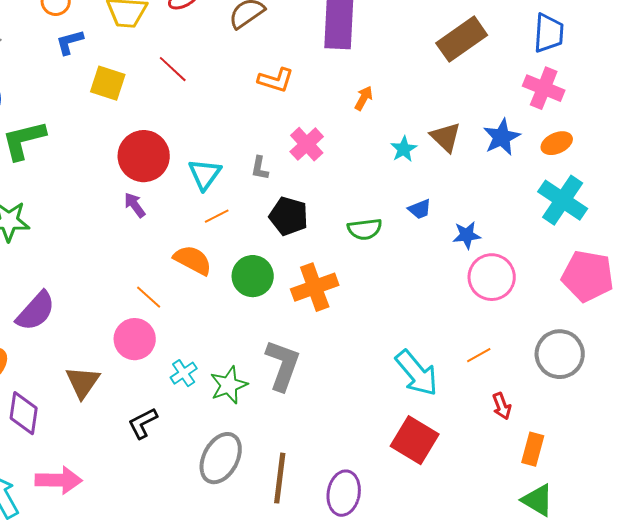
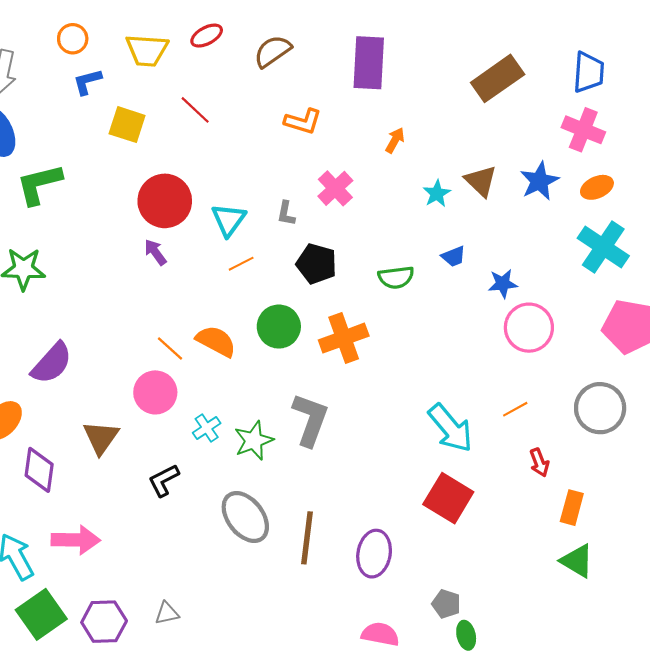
orange semicircle: (193, 260) -> (216, 341), moved
gray ellipse: (221, 458) -> (245, 517), turned -66

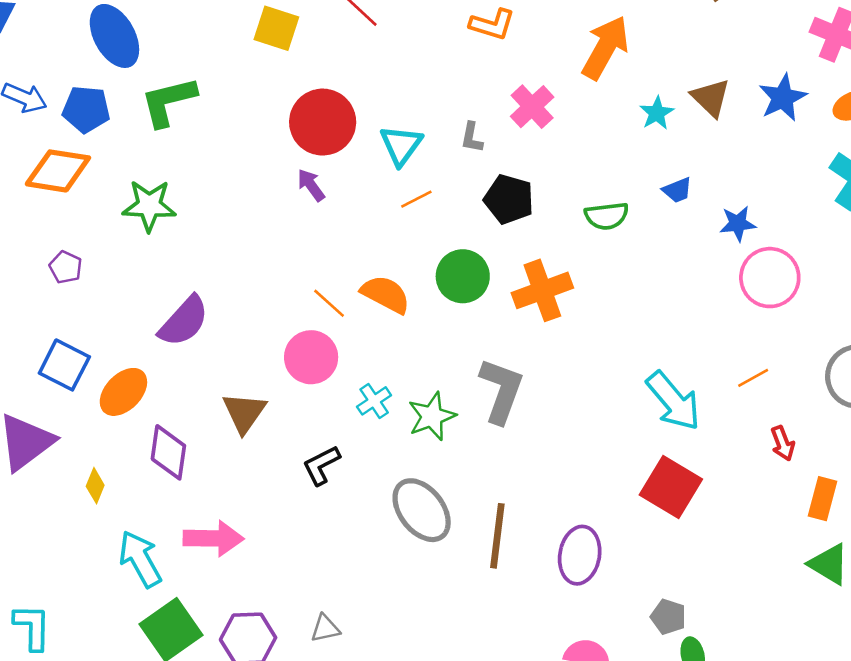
orange arrow: (395, 140) -> (605, 48), size x2.0

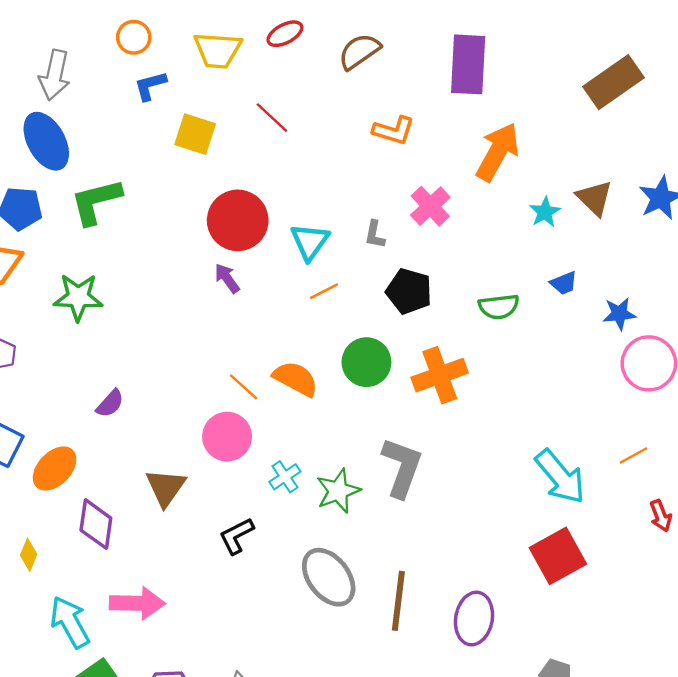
purple semicircle: (184, 321) -> (110, 404), size x0.6
red square: (671, 487) -> (558, 556), turned 30

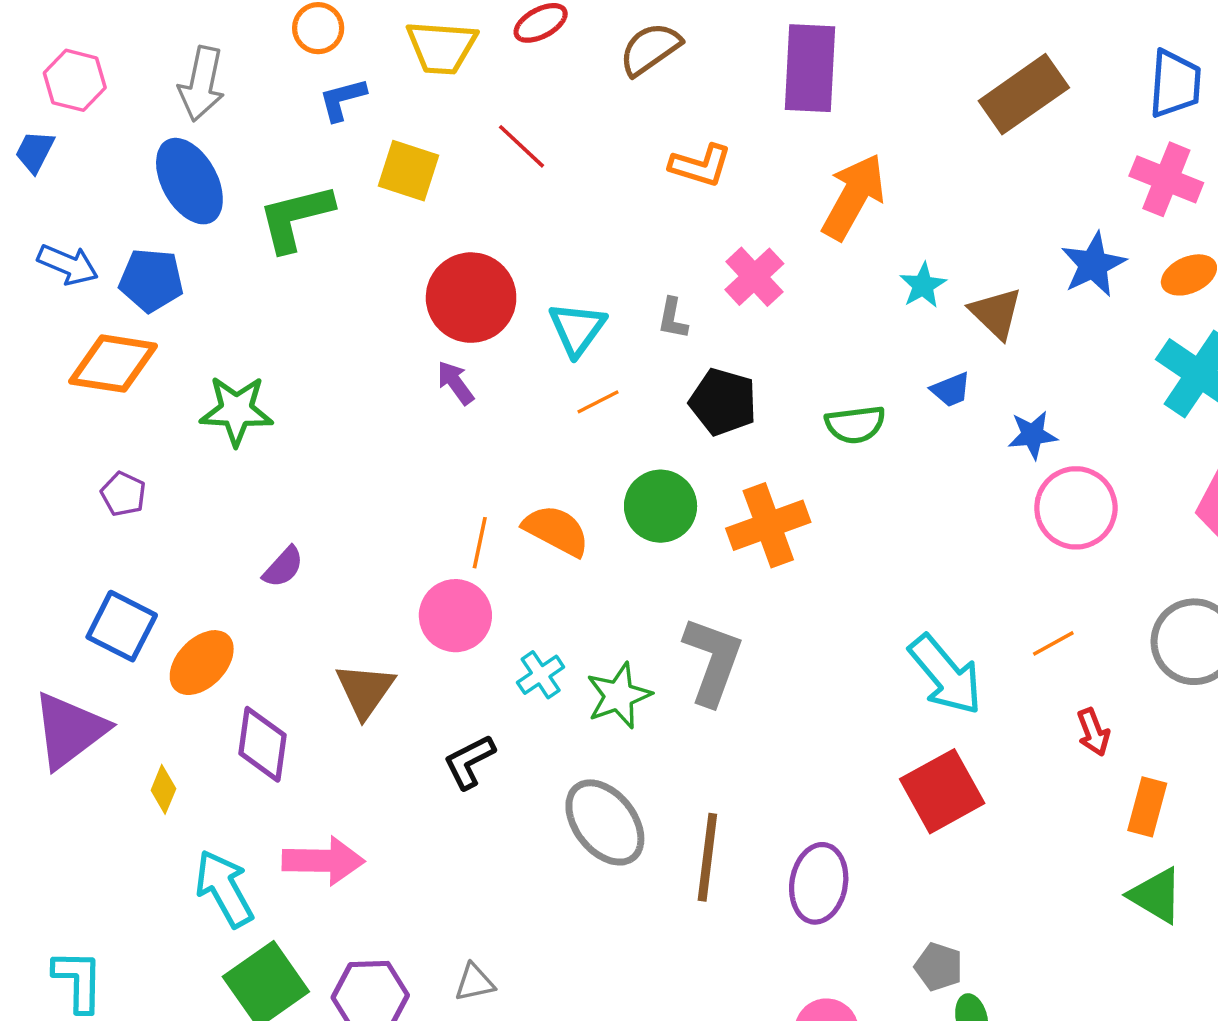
brown triangle: (594, 198) -> (996, 313), moved
green L-shape: (96, 201) -> (295, 218), moved
orange line: (244, 387) -> (480, 543), turned 60

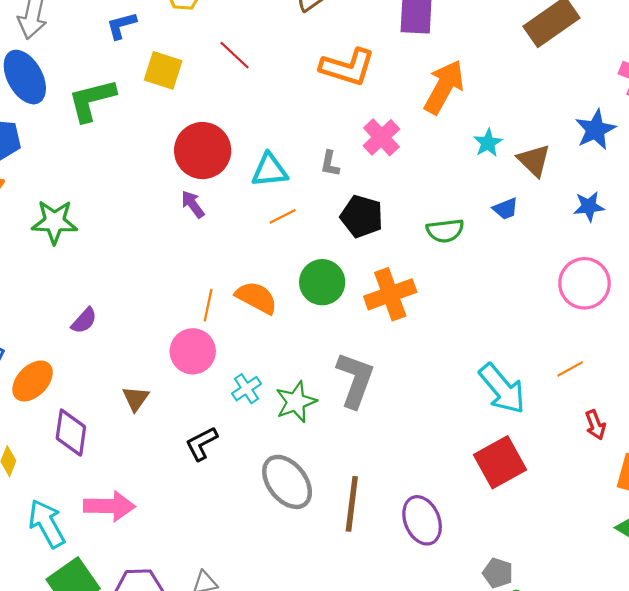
orange L-shape: (700, 165) -> (347, 67), size x1.4
cyan triangle: (577, 329) -> (270, 170), turned 48
blue star: (1032, 435) -> (589, 207), moved
brown triangle: (365, 690) -> (136, 399), size x0.7
purple ellipse: (819, 883) -> (422, 520), turned -33

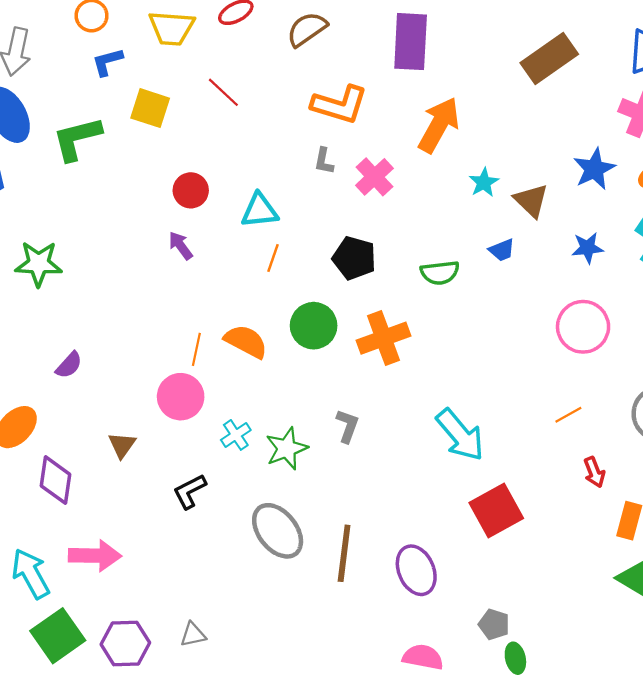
red circle: (203, 151) -> (191, 190), size x0.6
gray L-shape: (330, 164) -> (324, 161), moved
orange line: (283, 216) -> (273, 258), turned -44
gray L-shape: (355, 380) -> (347, 426), size x0.6
cyan arrow: (502, 389) -> (460, 435), moved

